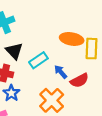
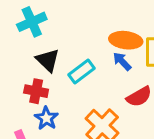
blue arrow: (61, 72) -> (122, 61), moved

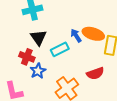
blue arrow: (122, 61) -> (76, 36), moved
blue star: (46, 118) -> (38, 71), moved

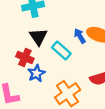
cyan rectangle: (60, 49) -> (61, 51), turned 66

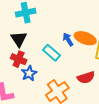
black triangle: (38, 37) -> (19, 39), moved

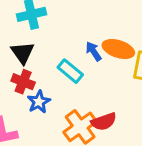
red semicircle: (86, 78) -> (104, 122), moved

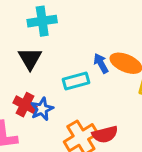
cyan rectangle: (70, 71) -> (76, 81), turned -60
red cross: (23, 82) -> (25, 105), moved

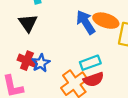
blue arrow: (101, 63) -> (86, 22), size x1.5
cyan rectangle: (76, 81) -> (90, 63), moved

